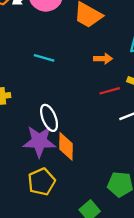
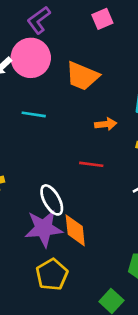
cyan line: (44, 58) -> (34, 114), moved
red line: (110, 91) -> (91, 164), moved, turned 30

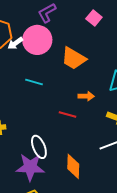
pink square: (102, 19) -> (94, 18), turned -35
red line: (91, 164) -> (67, 114), moved
orange diamond: (75, 230) -> (73, 166), moved

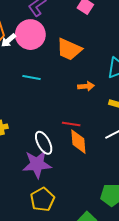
red line: (67, 114) -> (71, 124), moved
orange diamond: (73, 166) -> (78, 142), moved

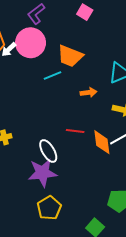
cyan line: (32, 78) -> (53, 76), moved, turned -30
orange diamond: (78, 142) -> (102, 142), moved

